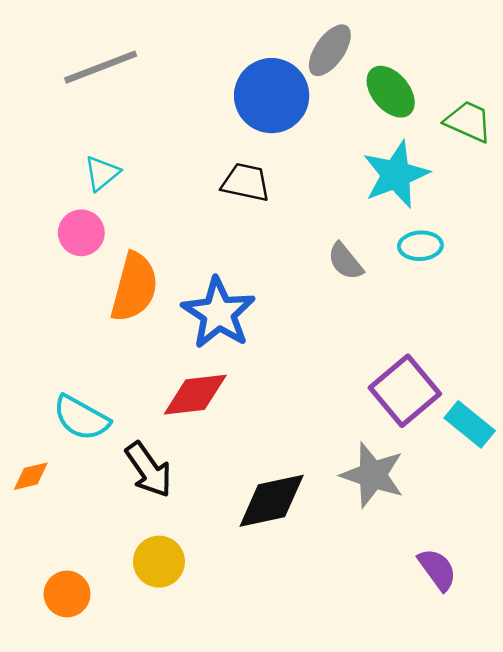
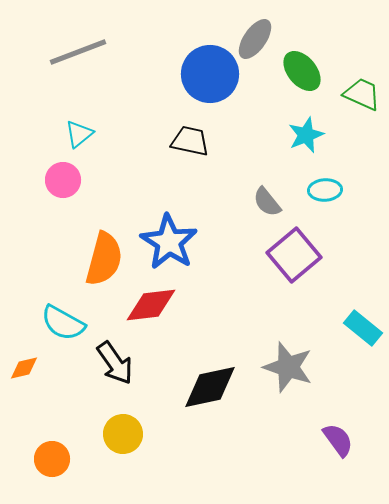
cyan star: (396, 175) -> (306, 135), size x0.7
orange semicircle: (134, 287) -> (104, 259), moved
purple square: (405, 391) -> (294, 255), moved

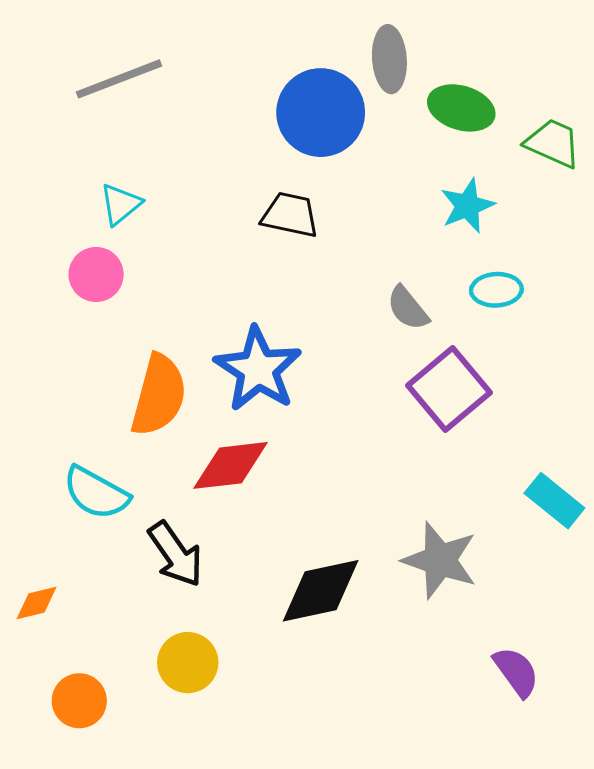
gray ellipse: (255, 39) -> (389, 59), turned -39
green ellipse: (302, 71) -> (461, 108), turned -33
orange diamond: (24, 368) -> (36, 603), moved

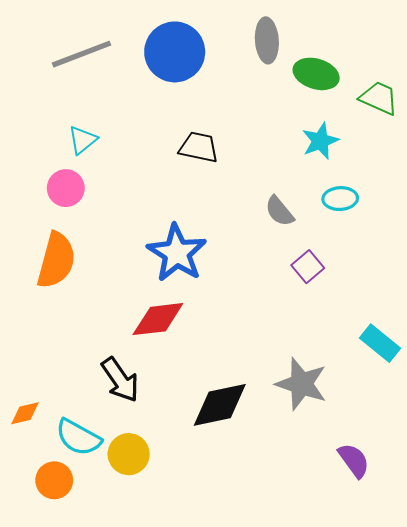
blue circle: (321, 113) -> (175, 52), moved
purple square: (449, 389) -> (308, 267), size x0.6
orange semicircle: (159, 395) -> (56, 260), moved
cyan semicircle: (96, 493) -> (78, 437), moved

